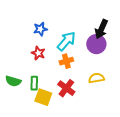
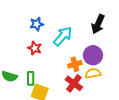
purple circle: (96, 44) -> (93, 55), moved
orange cross: (66, 61) -> (75, 64), moved
red cross: (66, 88) -> (74, 83), moved

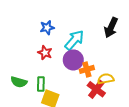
purple circle: (93, 55) -> (73, 60), moved
red cross: (74, 83) -> (96, 89), moved

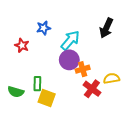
red star: (45, 53) -> (22, 45), moved
yellow semicircle: (106, 79) -> (111, 78), moved
green semicircle: (19, 82) -> (16, 92), moved

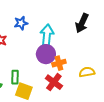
cyan arrow: (70, 40) -> (47, 35), turned -35
red cross: (92, 89) -> (54, 82), moved

